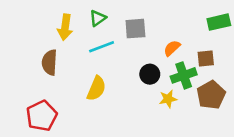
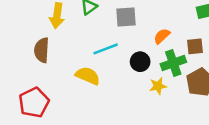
cyan line: (102, 47) -> (106, 49), moved
yellow semicircle: (96, 88) -> (88, 76), turned -90

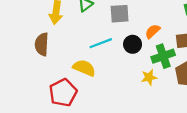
black circle: (140, 62) -> (133, 44), moved
red pentagon: (34, 103) -> (63, 93), moved

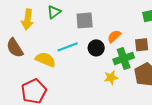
brown semicircle: (42, 44) -> (15, 48), turned -36
yellow semicircle: (84, 68) -> (45, 60), moved

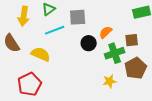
cyan line: (68, 47) -> (55, 30), moved
yellow star: (111, 78) -> (110, 81), moved

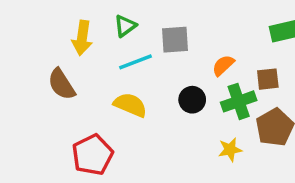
black circle: (89, 43) -> (192, 100), moved
yellow semicircle: (41, 54) -> (130, 105), moved

